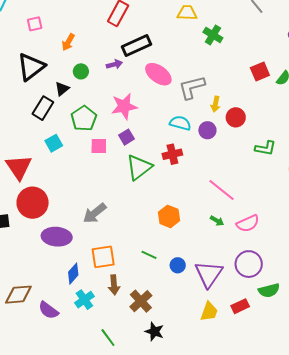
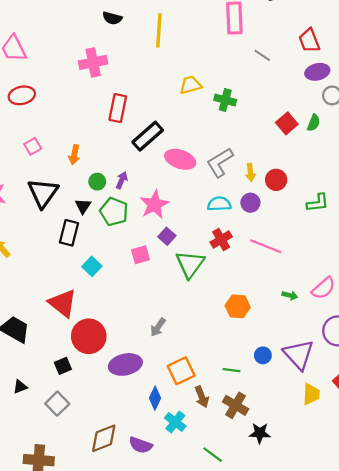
purple arrow: (114, 64) -> (122, 180), moved, turned -35
green pentagon: (84, 118) -> (114, 212), moved
pink line: (222, 190) -> (266, 246), moved
gray arrow: (95, 213) -> (158, 327), size x0.7
green line: (149, 255) -> (231, 370), moved

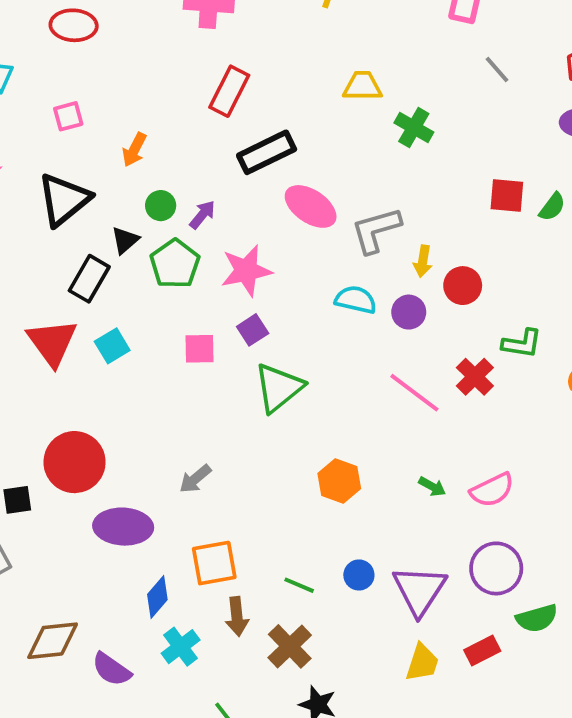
red square: (287, 123) -> (507, 195), turned 30
red cross: (221, 239) -> (475, 377), moved, turned -30
red triangle: (63, 303) -> (52, 342), moved

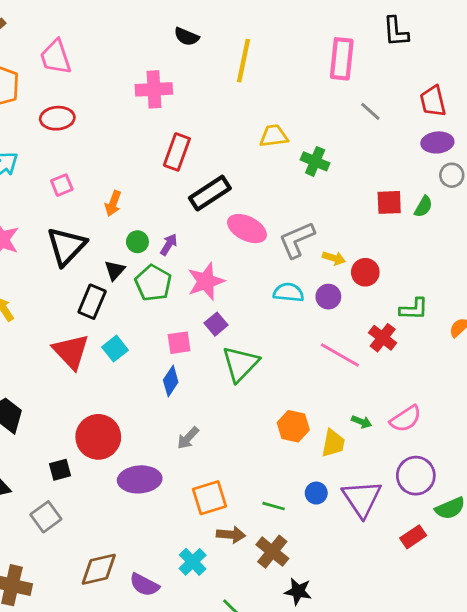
yellow arrow: (423, 261) -> (334, 258), turned -75
blue diamond: (157, 597) -> (171, 381), moved
brown arrow: (237, 617) -> (231, 535), turned -72
yellow trapezoid: (422, 663) -> (333, 443), moved

